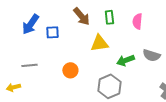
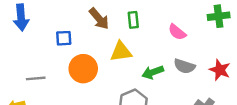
pink semicircle: (137, 21) -> (177, 32), moved, turned -56
blue arrow: (30, 24) -> (21, 17), moved, turned -40
orange circle: (70, 70) -> (83, 69), moved, size x1.5

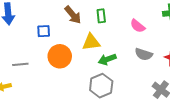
green arrow: (153, 72) -> (107, 59), moved

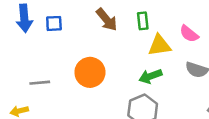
blue square: (44, 31) -> (54, 23), moved
yellow triangle: (91, 42) -> (159, 45), moved

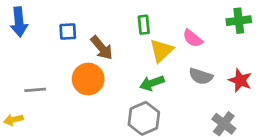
brown arrow: (107, 20) -> (102, 48), moved
blue square: (54, 23) -> (68, 32), moved
yellow triangle: (159, 45) -> (161, 51), turned -35

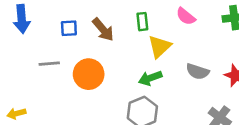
pink semicircle: (193, 38) -> (186, 16), moved
brown arrow: (102, 48) -> (103, 29), moved
gray line: (35, 90) -> (49, 64), moved

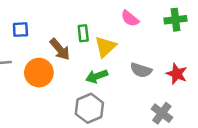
green rectangle: (142, 22) -> (83, 33), moved
brown arrow: (103, 29) -> (60, 49), moved

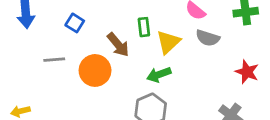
blue square: (20, 30) -> (75, 23), turned 35
gray semicircle: (141, 70) -> (208, 38), moved

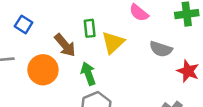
gray semicircle: (208, 38) -> (161, 49), moved
green arrow: (159, 75) -> (88, 74), moved, turned 90

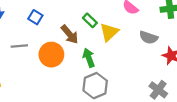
green rectangle: (90, 28) -> (90, 20), turned -40

